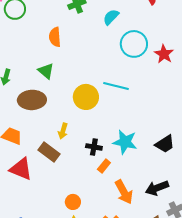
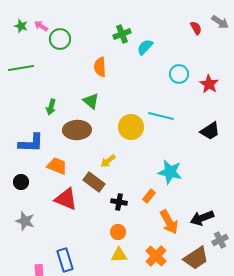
cyan semicircle: (111, 17) -> (145, 47), moved
cyan circle: (134, 44) -> (179, 74), size x0.7
yellow arrow: (63, 131) -> (108, 161), turned 35
black trapezoid: (165, 144) -> (210, 131), moved
black cross: (94, 147) -> (119, 202), moved

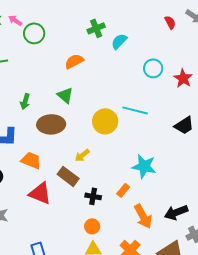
orange semicircle: (100, 67) -> (74, 61), turned 66

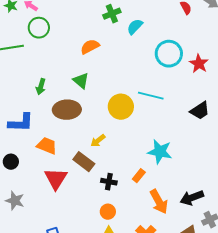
green circle: (34, 33) -> (39, 28), moved
cyan circle: (153, 68) -> (169, 54), size x1.4
red triangle: (40, 193) -> (56, 179), turned 40

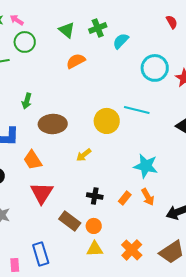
green triangle: (81, 81) -> (67, 30), moved
orange trapezoid: (47, 146) -> (33, 160), turned -145
brown rectangle: (84, 162) -> (70, 221), moved
orange rectangle: (139, 176) -> (125, 198), moved
orange arrow: (159, 202) -> (148, 197), moved, size x0.7

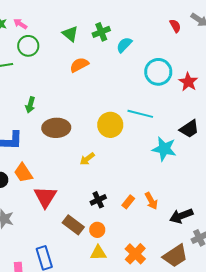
orange trapezoid: (33, 160) -> (23, 173), moved
cyan star: (146, 166) -> (164, 149), moved
black cross: (95, 196) -> (98, 200), turned -35

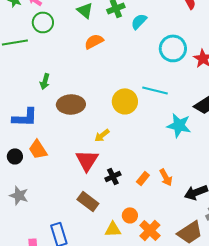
red triangle: (45, 197) -> (87, 160), moved
orange circle: (97, 230) -> (130, 215), moved

